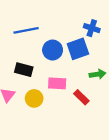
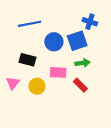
green arrow: (98, 74) -> (82, 63), moved

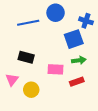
blue circle: (54, 42) -> (56, 13), moved
red rectangle: (80, 85) -> (77, 82), turned -64
yellow circle: (37, 86) -> (31, 90), moved

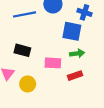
blue square: (74, 39) -> (72, 31), turned 30

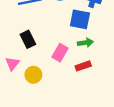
black rectangle: (22, 50) -> (28, 39), turned 49
pink rectangle: (53, 63) -> (60, 53), turned -63

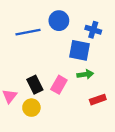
black rectangle: (28, 39) -> (35, 85), moved
red rectangle: (83, 66) -> (98, 100), moved

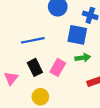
blue line: (28, 32) -> (33, 40), moved
yellow circle: (31, 108) -> (40, 97), moved

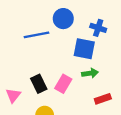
blue line: (33, 40) -> (36, 35), moved

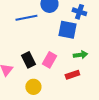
green arrow: (90, 73) -> (80, 55), moved
red rectangle: (103, 99) -> (72, 75), moved

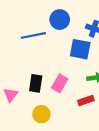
black rectangle: (28, 60) -> (36, 83), turned 35

